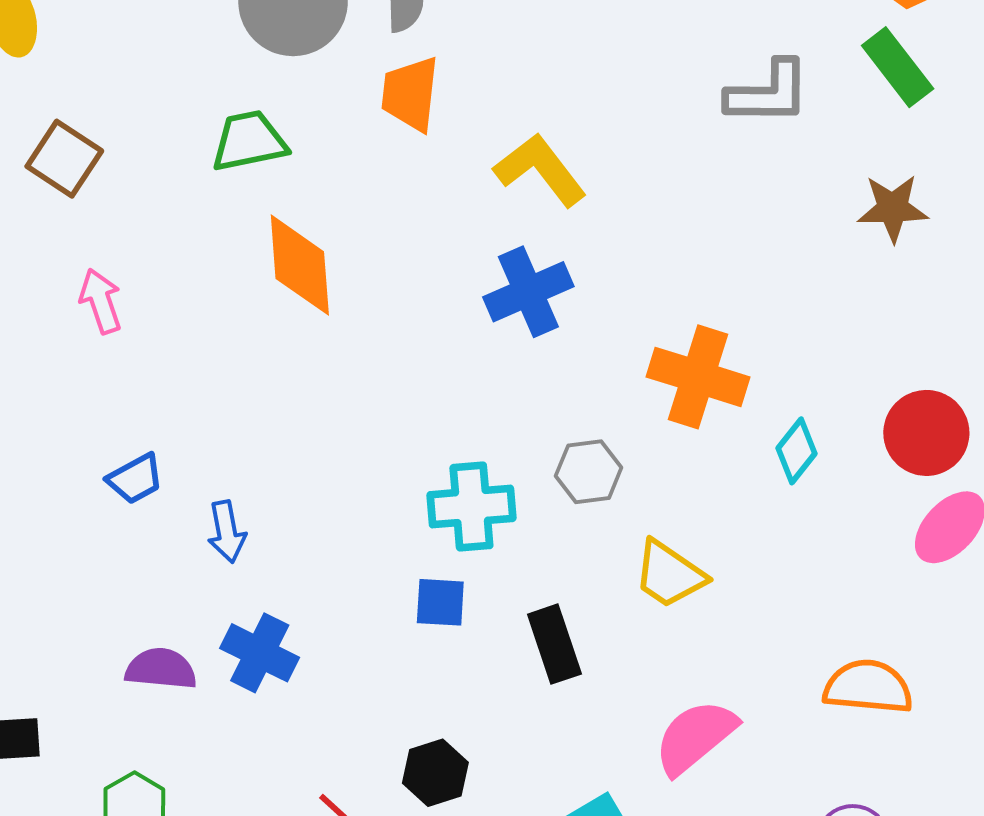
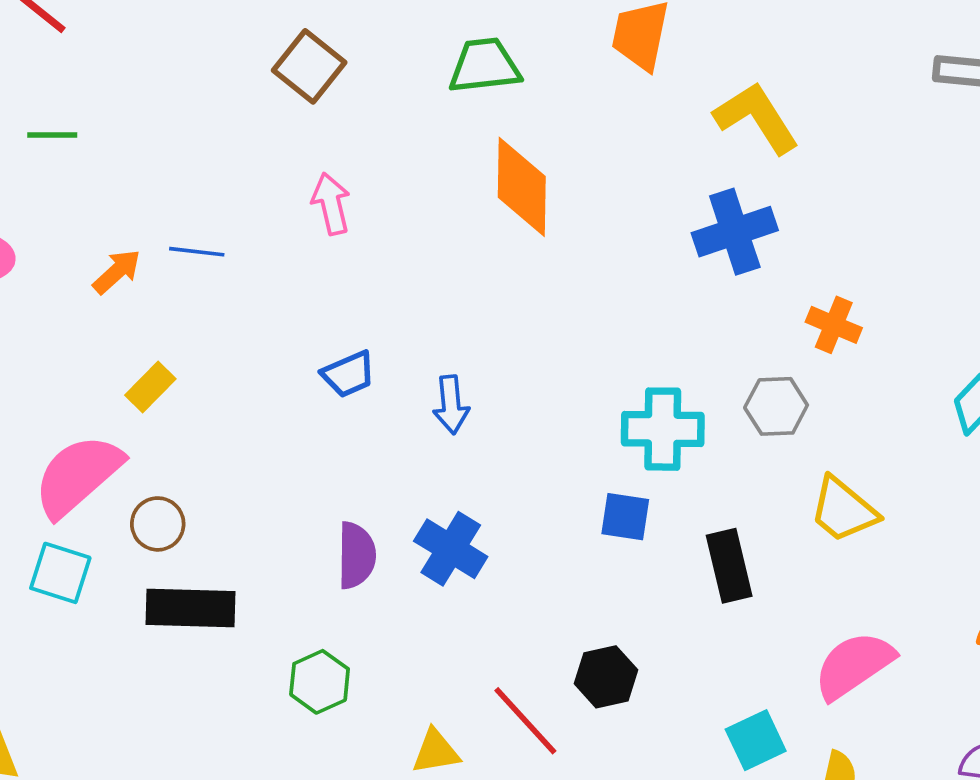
orange cross: (698, 377) -> (834, 325), moved, size x0.6
blue arrow: (227, 532) -> (451, 405), moved
purple semicircle: (161, 669) -> (356, 555), turned 80

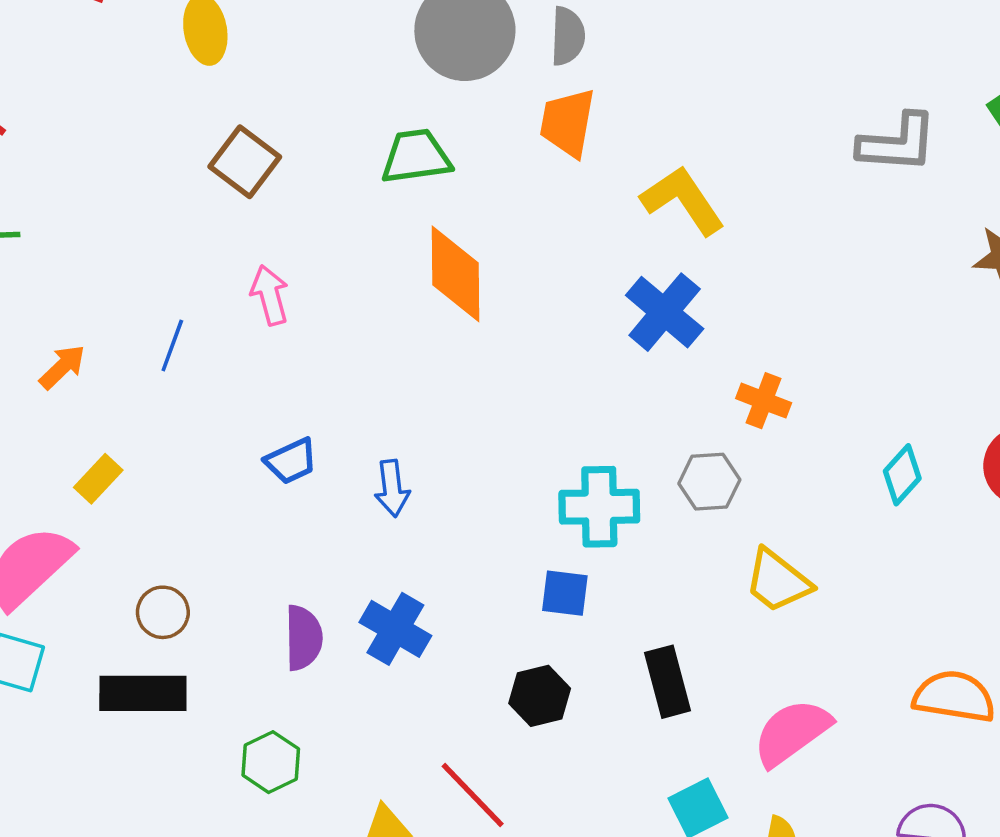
blue cross: (735, 232) -> (665, 312), turned -30
blue line: (197, 252) -> (172, 345), moved, turned -75
brown circle: (158, 524) -> (163, 612), moved
black rectangle: (729, 566) -> (668, 682), moved
black hexagon: (606, 677) -> (540, 696), moved

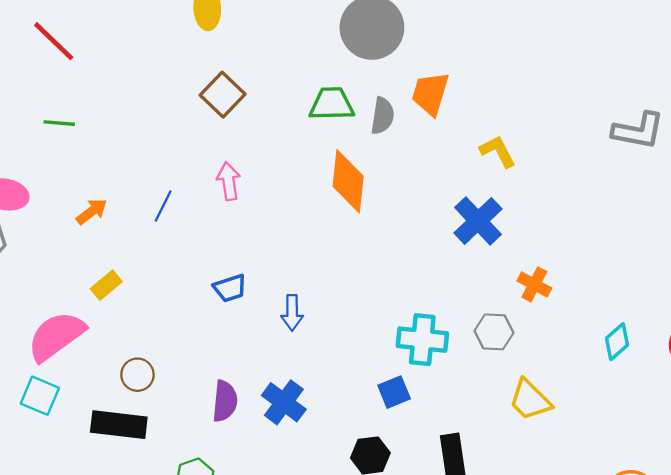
gray semicircle: (568, 36) -> (382, 116), moved
yellow L-shape: (683, 200) -> (498, 151), size x0.7
blue square: (565, 593) -> (394, 392), turned -36

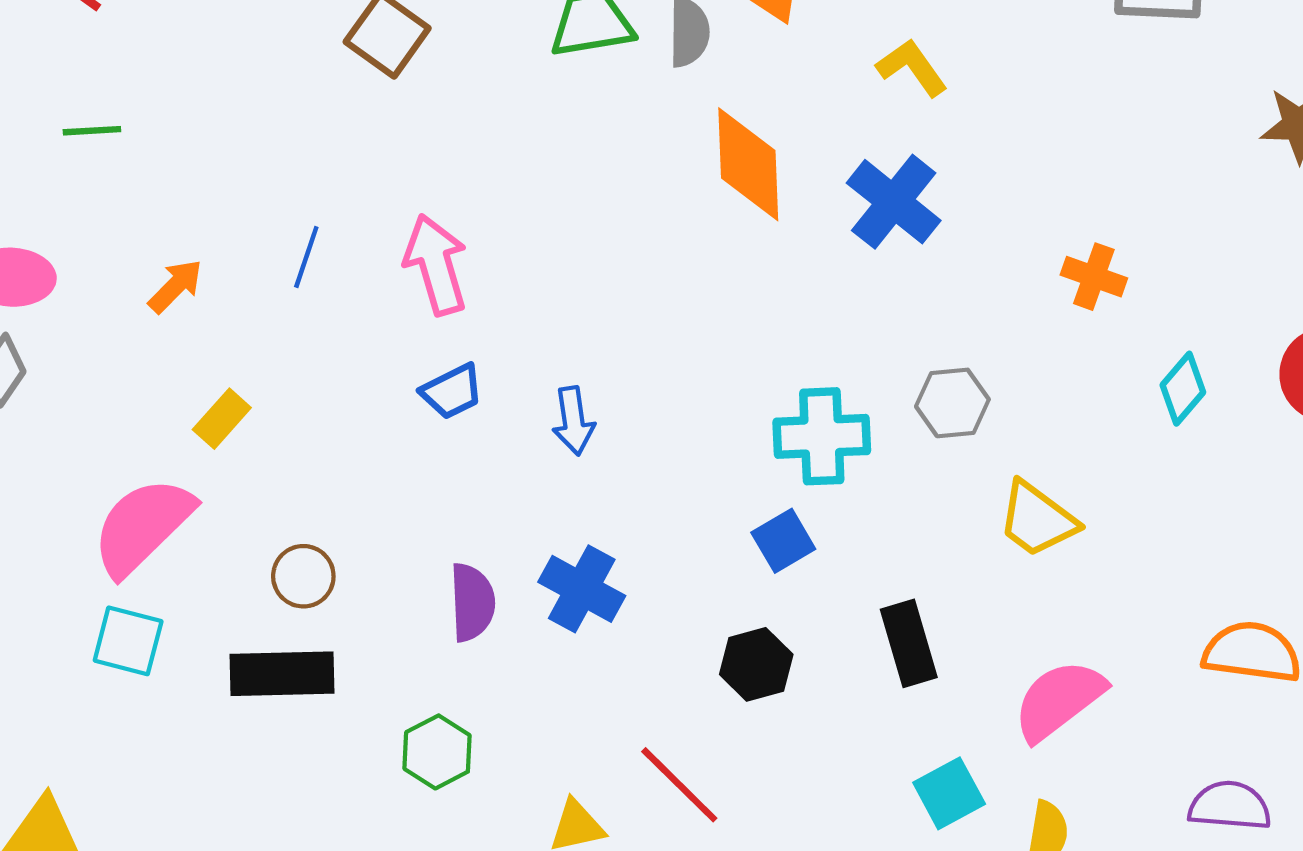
pink arrow: (229, 181) -> (436, 265), moved, size x1.4
orange diamond: (348, 181) -> (748, 164), moved
orange cross: (534, 284) -> (1094, 277), moved

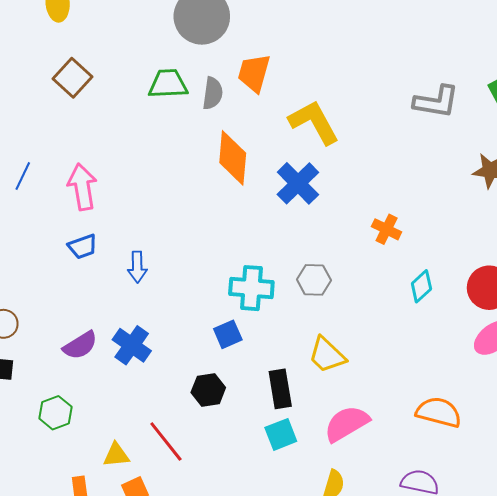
yellow L-shape: (912, 68) -> (314, 122), size x1.6
yellow trapezoid: (1037, 519) -> (327, 355), moved
purple semicircle: (472, 602) -> (80, 345), turned 54
cyan square: (949, 793) -> (281, 434), moved

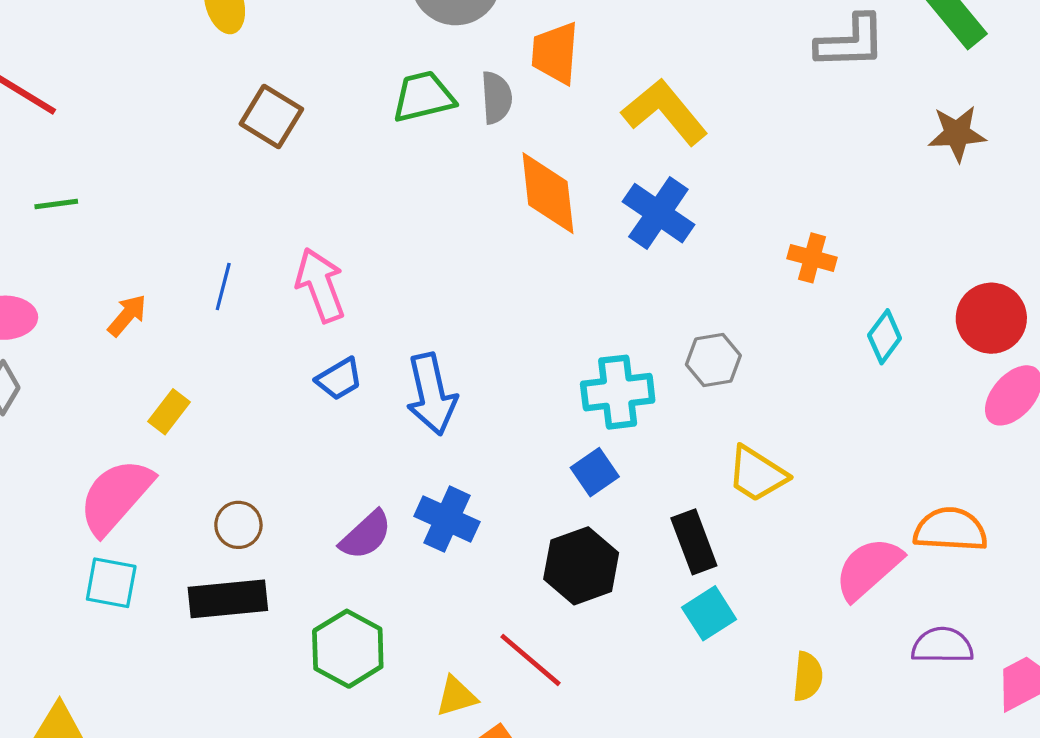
blue arrow: (137, 267) -> (431, 394), size x1.6
black hexagon: (208, 390) -> (581, 566), size x1.4
green hexagon: (55, 413) -> (348, 649), size x1.4
pink semicircle: (347, 424) -> (868, 568), moved

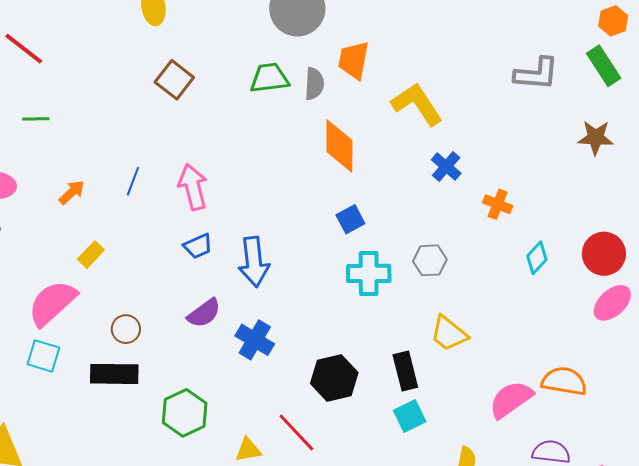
blue cross: (658, 213) -> (446, 167), moved, size x0.7
blue square: (595, 472) -> (350, 219), moved
purple semicircle: (366, 535) -> (204, 313), moved

